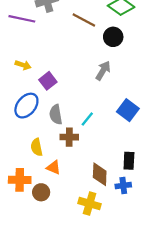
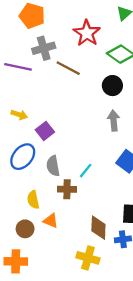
brown line: (84, 20) -> (68, 68), moved
gray arrow: (103, 71) -> (114, 120), moved, turned -36
orange cross: (20, 180) -> (16, 261), moved
brown circle: (41, 192) -> (25, 229), moved

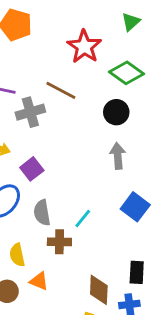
gray cross: (44, 48) -> (30, 112), moved

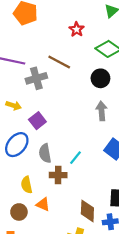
red star: (84, 47) -> (77, 29), size x0.6

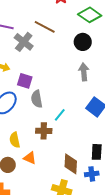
gray cross: (36, 78) -> (24, 42), turned -36
purple square: (37, 121) -> (25, 81), turned -35
gray semicircle: (45, 153) -> (37, 99), moved

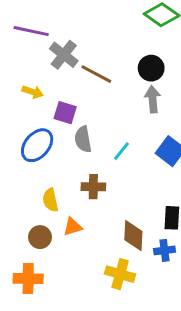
brown line: (45, 27) -> (96, 74), moved
black circle: (83, 42) -> (151, 68), moved
cyan line: (60, 115) -> (122, 151), moved
orange triangle: (30, 158) -> (73, 227), turned -40

